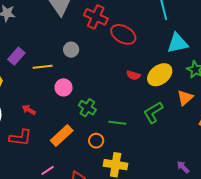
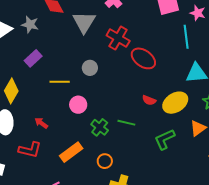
purple rectangle: (16, 56) -> (33, 58), moved
green line: (117, 123) -> (126, 123), moved

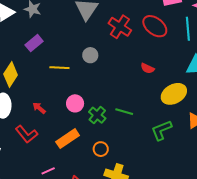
red ellipse: (143, 58) -> (155, 26), moved
red semicircle: (149, 100) -> (147, 68), moved
pink circle: (78, 105) -> (75, 103), moved
red L-shape: (30, 150) -> (26, 134), turned 35

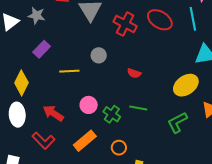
red semicircle: (147, 68) -> (134, 73), moved
red arrow: (39, 108) -> (53, 113), size x1.5

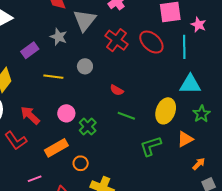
gray star: (36, 16) -> (59, 37), moved
yellow ellipse: (186, 85) -> (166, 111), turned -45
green line: (138, 108) -> (126, 116), moved
orange circle: (119, 148) -> (81, 163), moved

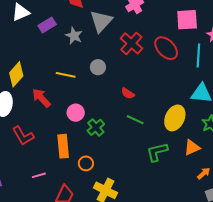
purple rectangle: (30, 50) -> (47, 25), moved
red arrow: (30, 115) -> (41, 98), moved
orange rectangle: (56, 148) -> (63, 146), turned -70

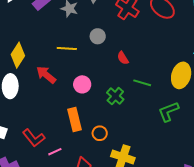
red semicircle: (128, 93) -> (123, 58), moved, turned 32
green cross: (96, 127) -> (115, 96), moved
red L-shape: (23, 136) -> (34, 138), moved

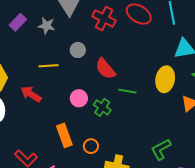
red semicircle: (123, 58) -> (105, 69), size x1.6
pink circle: (82, 84) -> (79, 98), moved
green L-shape: (168, 112) -> (161, 149), moved

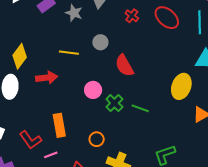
red cross: (104, 18) -> (132, 16), size x0.6
green line: (127, 91) -> (140, 108), moved
red arrow: (31, 94) -> (47, 78), turned 130
orange rectangle: (64, 135) -> (59, 125), moved

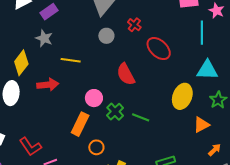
gray star: (74, 13) -> (44, 38), moved
red ellipse: (167, 18) -> (159, 49), moved
gray circle: (100, 42) -> (106, 36), moved
orange rectangle: (59, 125) -> (80, 124), moved, turned 35

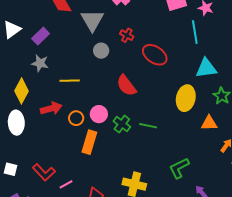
orange triangle: (201, 125) -> (209, 123), turned 36
orange circle: (96, 147) -> (76, 118), moved

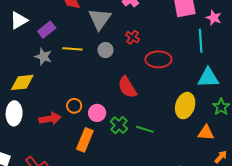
red ellipse: (155, 55) -> (158, 59), turned -40
yellow line: (70, 81) -> (73, 49), moved
yellow diamond: (21, 91) -> (22, 82), turned 50
red arrow: (51, 108) -> (50, 119), moved
orange circle: (76, 118) -> (74, 106), moved

